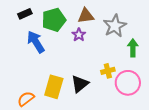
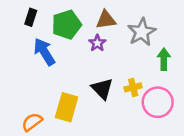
black rectangle: (25, 14) -> (31, 17), turned -48
black triangle: (80, 84) -> (102, 89), moved, turned -36

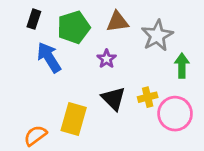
purple star: (97, 43) -> (107, 59), moved

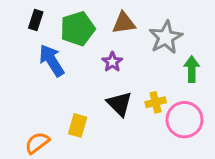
yellow rectangle: (74, 119) -> (78, 125), size x0.7

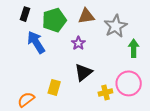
yellow cross: (156, 102) -> (105, 93), moved
black triangle: (120, 104) -> (83, 72), turned 36

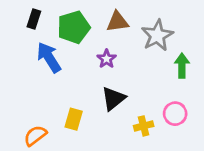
pink circle: (129, 83) -> (175, 114), size x0.7

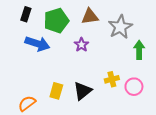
blue arrow: (49, 57) -> (37, 44), turned 140
black triangle: (113, 99) -> (83, 91), moved
yellow cross: (144, 126) -> (112, 79), moved

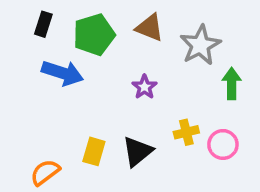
brown triangle: (90, 16) -> (150, 28), turned 30
purple star: (81, 45) -> (144, 87), moved

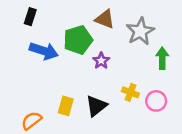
green pentagon: (94, 35) -> (78, 40), moved
yellow cross: (186, 132) -> (130, 92), turned 35

